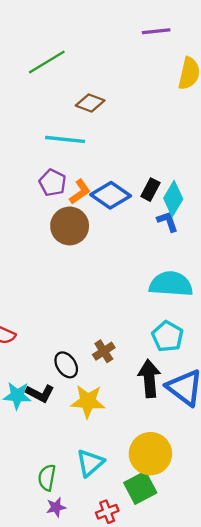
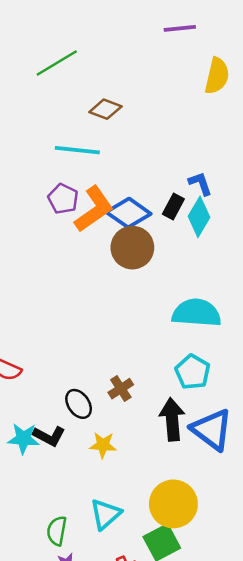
orange L-shape: (80, 192) -> (94, 209), size x1.6
blue L-shape: (168, 221) -> (200, 183), moved
brown circle: (70, 226) -> (132, 248), moved
yellow star: (88, 401) -> (103, 445), size x0.7

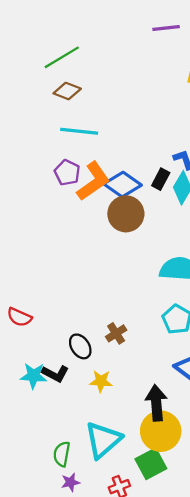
brown diamond: (105, 109) -> (67, 91), moved
black arrow: (172, 419) -> (156, 403), moved
cyan triangle: (105, 514) -> (103, 440), size x1.4

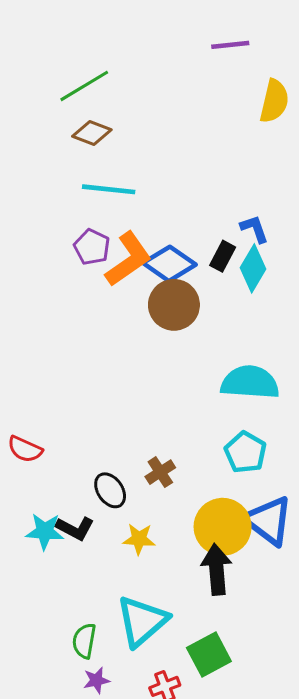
yellow circle: (161, 431) -> (223, 527), moved

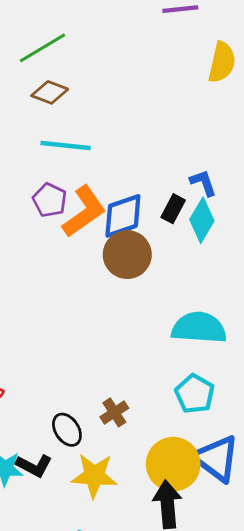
blue diamond: (169, 264) -> (123, 216), turned -54
yellow star: (139, 539) -> (94, 476), size x1.5

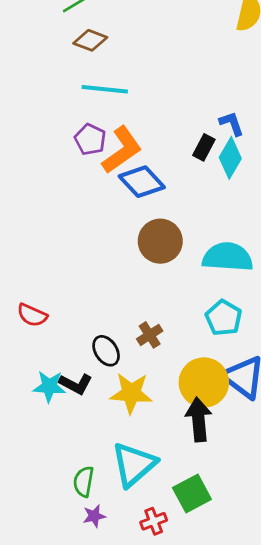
blue diamond: (123, 216) -> (142, 182), moved, turned 66
brown circle: (127, 255) -> (160, 241), moved

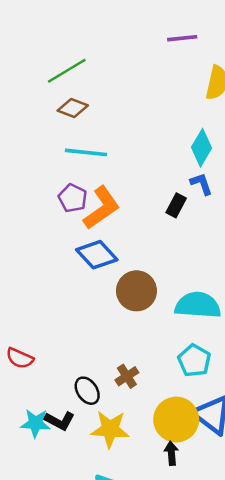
cyan diamond: (230, 158) -> (201, 148), moved
blue diamond: (142, 182) -> (97, 255), moved
black arrow: (199, 420) -> (171, 453), size x0.6

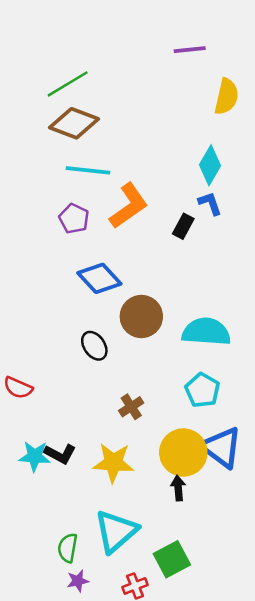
brown diamond: (73, 108) -> (74, 123), size x1.5
orange L-shape: (102, 208) -> (129, 206), moved
black ellipse: (87, 391) -> (94, 346), moved

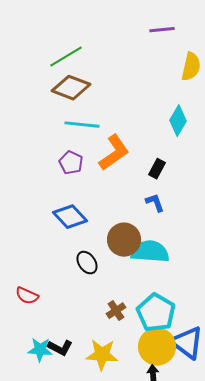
blue L-shape: (210, 203) -> (155, 203), moved
blue diamond: (99, 278) -> (70, 217), moved
cyan semicircle: (206, 332) -> (150, 252), moved
cyan pentagon: (202, 390) -> (156, 313), moved, size x1.4

